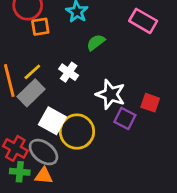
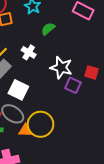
yellow circle: (77, 132) -> (41, 124), moved
orange triangle: (44, 176) -> (25, 130), moved

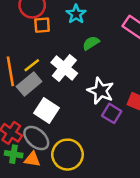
white cross: (29, 52) -> (64, 68), size x1.5
orange triangle: (25, 130) -> (32, 159), moved

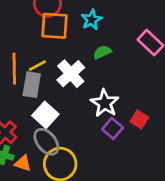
orange square: (42, 25) -> (55, 26), size x1.6
gray rectangle: (29, 84) -> (32, 85), turned -50
gray ellipse: (36, 138) -> (46, 142), moved

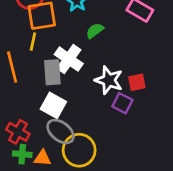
yellow line: (37, 66) -> (33, 42), moved, turned -36
gray rectangle: (32, 85) -> (52, 72), moved
red square: (139, 119) -> (137, 82), moved, turned -30

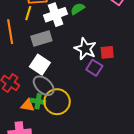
white cross: (69, 59) -> (56, 15), moved, turned 30
gray rectangle: (52, 72) -> (41, 38), turned 72
green cross: (22, 154) -> (38, 101), moved

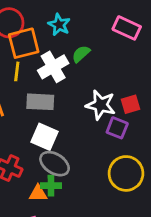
gray rectangle: (41, 38) -> (40, 102), turned 30
yellow circle: (57, 102) -> (126, 173), moved

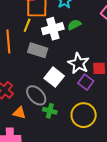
white square: (44, 137) -> (54, 77), moved
green cross: (51, 186) -> (50, 111), moved

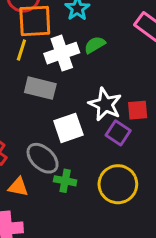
white square: (54, 77) -> (68, 128), turned 36

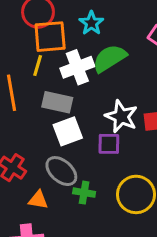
green semicircle: (95, 45) -> (109, 58), size x1.6
white square: (68, 128) -> (68, 131), moved
purple square: (118, 133) -> (109, 144), moved, turned -30

